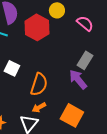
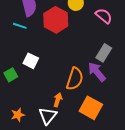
orange semicircle: (39, 84) -> (75, 79), moved
orange arrow: (39, 107) -> (58, 100), turned 136

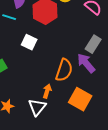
white square: (31, 61) -> (29, 42), moved

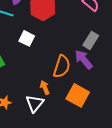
orange arrow: (47, 91) -> (45, 87), turned -40

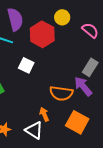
orange semicircle: (62, 66) -> (61, 93), turned 80
white triangle: (35, 103) -> (34, 130), turned -36

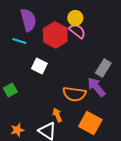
pink semicircle: (90, 30) -> (77, 31), moved

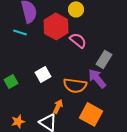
pink semicircle: (77, 31) -> (78, 40), moved
white square: (39, 66) -> (43, 74), moved, turned 35
orange arrow: (57, 115) -> (58, 106), turned 48

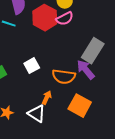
pink semicircle: (78, 40) -> (65, 19), moved, turned 114
gray rectangle: (104, 59) -> (93, 51), size x1.4

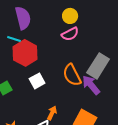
red hexagon: (45, 18) -> (25, 53), moved
orange semicircle: (64, 77) -> (72, 75), moved, turned 55

